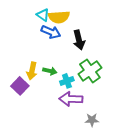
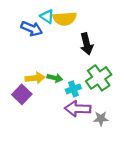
blue arrow: (51, 32) -> (32, 29), moved
yellow arrow: (32, 71) -> (35, 78), turned -108
gray star: (92, 120) -> (101, 119), moved

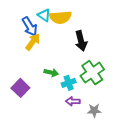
blue arrow: (32, 29) -> (30, 26), turned 36
yellow arrow: (35, 78) -> (33, 42), moved, turned -48
purple arrow: (78, 109) -> (73, 101), size x0.6

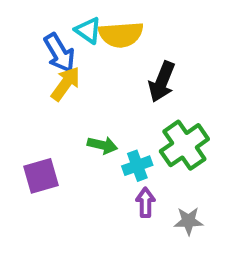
black arrow: (81, 41) -> (162, 82), turned 36
purple square: (20, 88) -> (41, 176), turned 30
purple arrow: (73, 101) -> (145, 203), turned 88

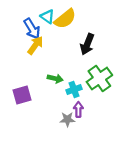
yellow semicircle: (121, 35) -> (65, 19), turned -35
gray star: (188, 221) -> (67, 119), moved

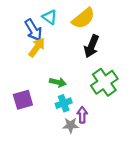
yellow semicircle: (65, 19) -> (83, 18), moved
cyan cross: (74, 90) -> (64, 103), moved

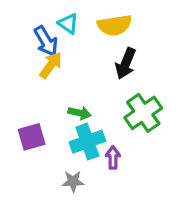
yellow semicircle: (83, 18) -> (115, 25), turned 30
cyan cross: (64, 103) -> (87, 142), size x1.5
gray star: (71, 125) -> (73, 181), moved

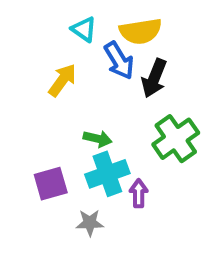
blue arrow: (46, 41) -> (119, 61), moved
purple square: (32, 137) -> (51, 184), moved

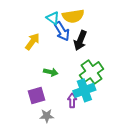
cyan triangle: (84, 29) -> (53, 18), moved
cyan cross: (107, 174) -> (84, 90), moved
purple square: (51, 184) -> (37, 95), moved

